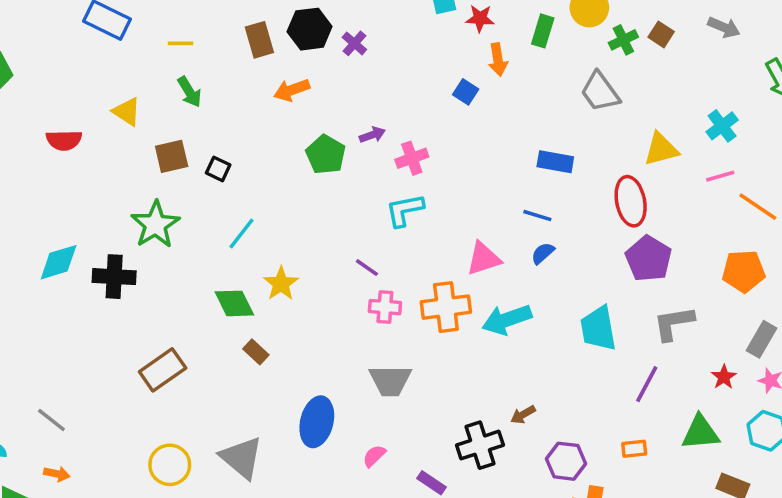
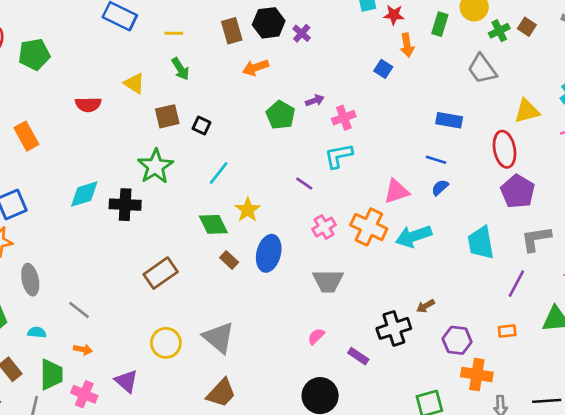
purple line: (367, 268) -> (304, 183), moved
pink cross: (385, 307) -> (324, 227), turned -35
orange cross: (446, 307) -> (369, 227), turned 32
blue ellipse: (317, 422) -> (269, 253), moved

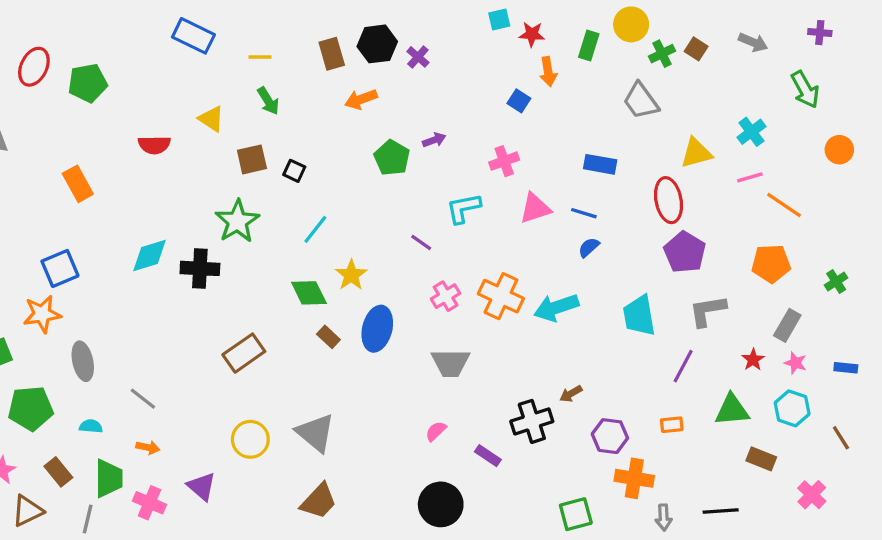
pink cross: (344, 118) -> (504, 161), moved
pink triangle: (396, 191) -> (535, 208), moved

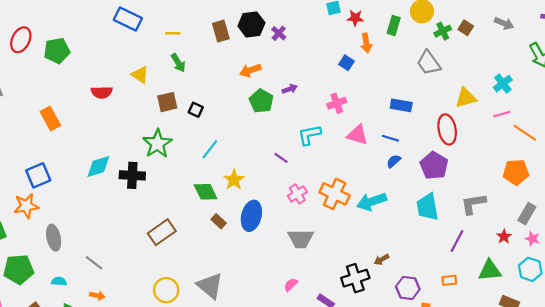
orange arrow: (361, 99) -> (250, 70), moved
pink triangle: (535, 208) -> (357, 135), turned 35
purple pentagon: (685, 252) -> (434, 166), moved

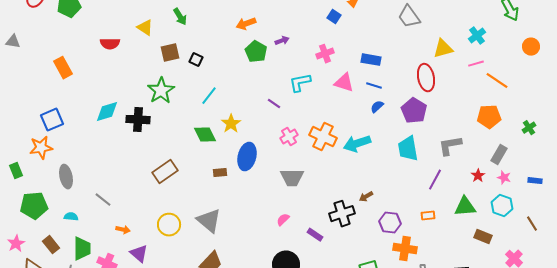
blue rectangle: (401, 105) -> (371, 60), moved
brown rectangle: (219, 221) -> (220, 173), moved, turned -48
orange arrow: (97, 296) -> (123, 230), moved

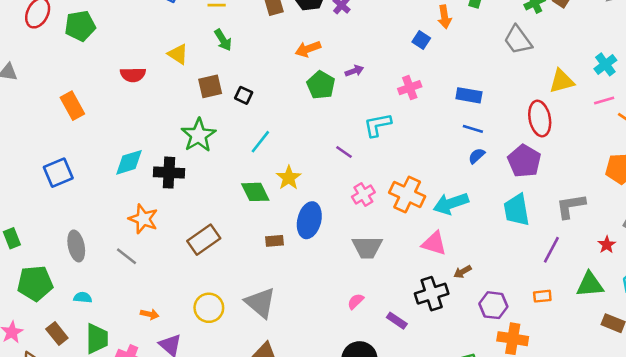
pink triangle: (344, 83) -> (434, 243), moved
orange star: (41, 148) -> (143, 219), moved, turned 30
gray line: (103, 200) -> (126, 256), moved

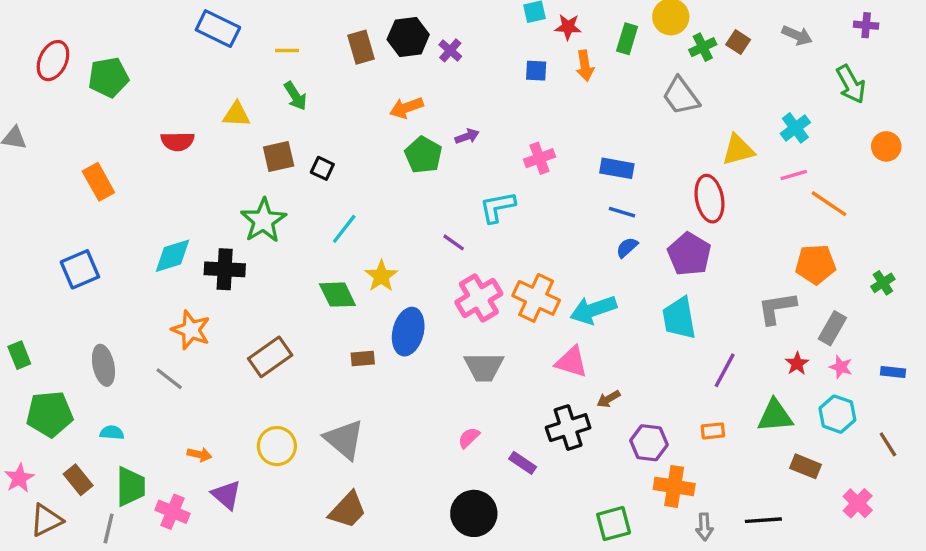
blue square: (421, 40) -> (536, 71), moved, turned -30
yellow triangle: (178, 54) -> (236, 114), turned -30
pink cross: (363, 194) -> (479, 298), size x1.5
gray L-shape: (571, 206) -> (777, 308), moved

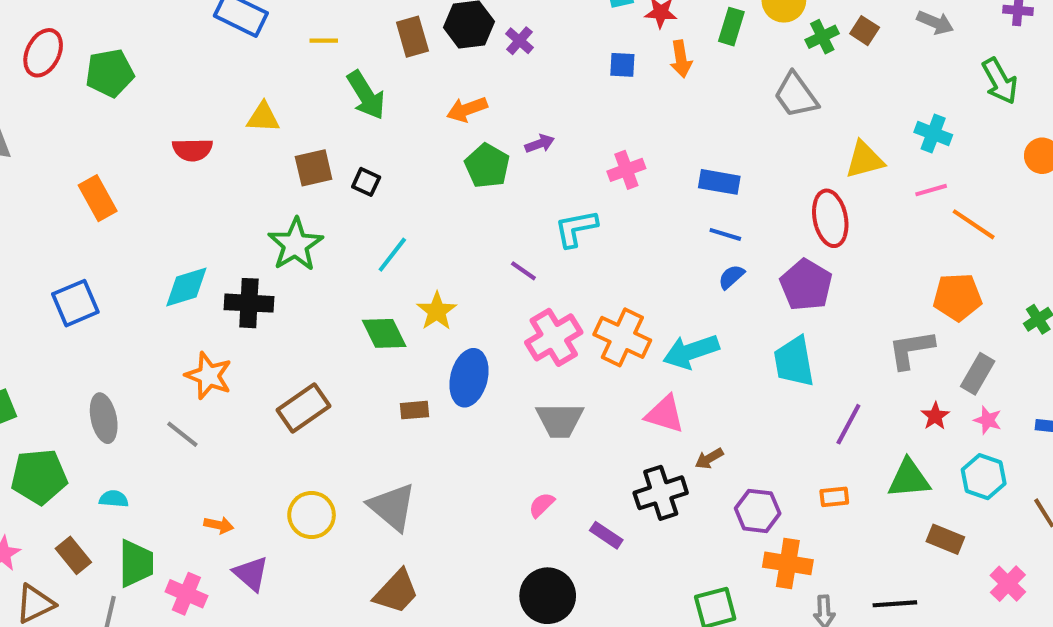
green arrow: (295, 96) -> (366, 95), moved, size x1.4
cyan cross: (795, 128) -> (933, 134), turned -32

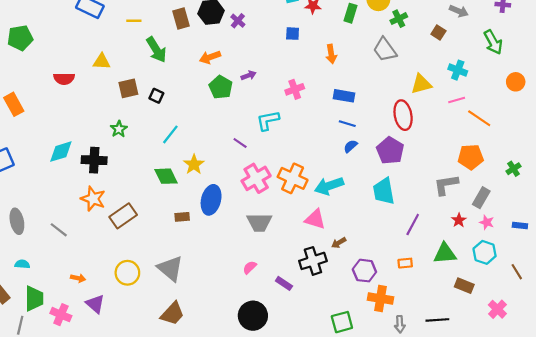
brown square: (865, 31) -> (438, 33), moved
orange arrow: (681, 59) -> (331, 54), moved
green star: (295, 245) -> (119, 129), size x0.6
orange star: (209, 376) -> (93, 199), moved

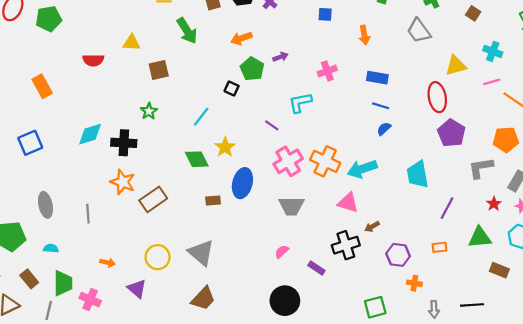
black square: (156, 96) -> (232, 88), moved
purple pentagon: (390, 150) -> (451, 133), moved
gray line: (59, 230) -> (88, 214), turned 48
orange cross: (381, 298) -> (414, 283), size x0.6
purple triangle: (95, 304) -> (137, 289), moved

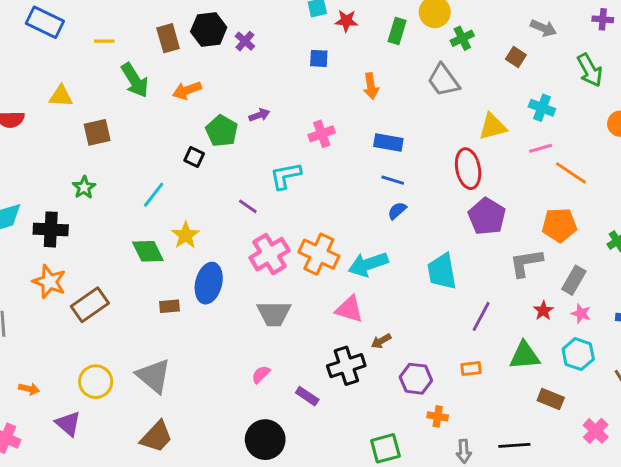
orange arrow: (241, 38) -> (187, 90), moved

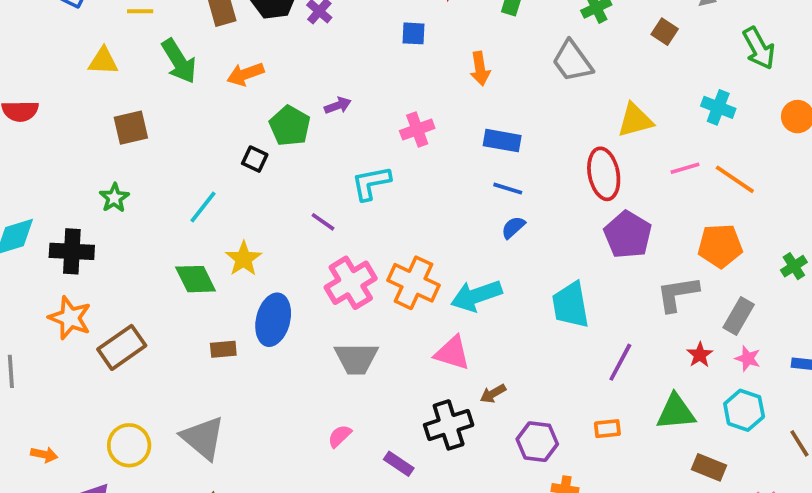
yellow triangle: (61, 96) -> (103, 61), moved
cyan cross: (542, 108) -> (718, 107), moved
pink line: (541, 148) -> (685, 168), moved

